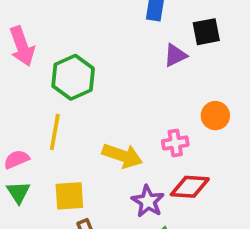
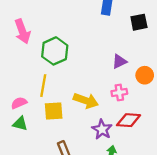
purple triangle: (175, 55) -> (119, 61), moved
green triangle: (18, 192) -> (20, 124), turned -42
yellow square: (69, 196) -> (54, 111), moved

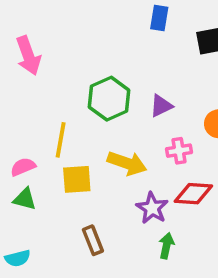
green hexagon: (55, 51) -> (109, 99), moved
purple triangle: (119, 61) -> (161, 106), moved

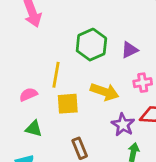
green triangle: (25, 199) -> (34, 129), moved

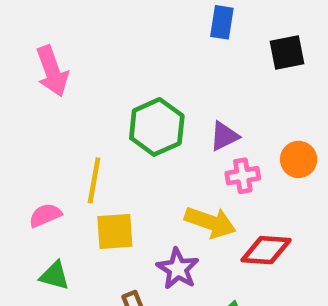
pink cross: (143, 83) -> (243, 176), moved
yellow arrow: (105, 92) -> (210, 222), moved
purple star: (123, 125) -> (178, 269), moved

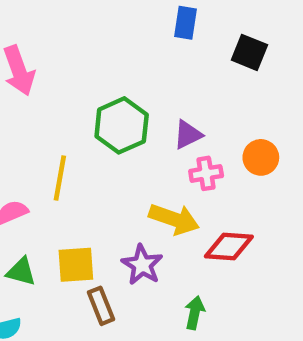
black square: (287, 53) -> (249, 52), turned 33
yellow square: (115, 231) -> (76, 265), moved

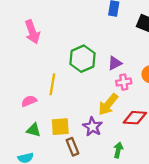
yellow arrow: (174, 219) -> (108, 104), turned 110

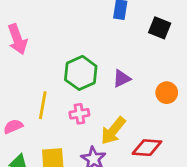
pink cross: (124, 82) -> (79, 114), moved

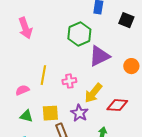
green hexagon: (81, 73) -> (79, 34), moved
purple triangle: (122, 79) -> (99, 56), size x1.6

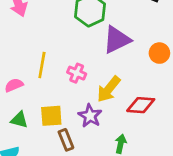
pink cross: (69, 81) -> (77, 73), turned 32

